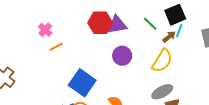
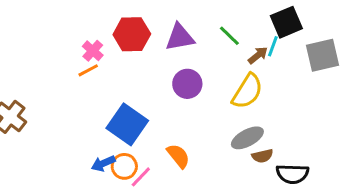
black square: (175, 15) -> (286, 22), moved
red hexagon: (100, 23) -> (132, 34), moved
pink cross: (45, 30) -> (93, 51), moved

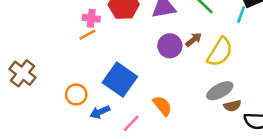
pink cross: (93, 51) -> (91, 18), turned -35
brown arrow: (258, 55) -> (194, 40), moved
orange circle: (124, 166) -> (76, 95), moved

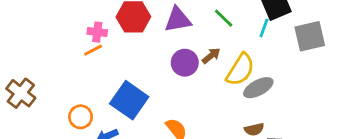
gray ellipse: (220, 91) -> (258, 88), moved

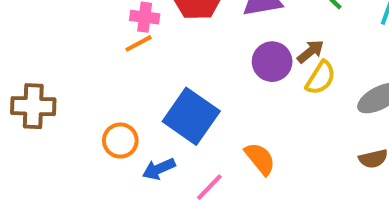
yellow semicircle: (240, 70) -> (321, 78), moved, size x0.7
brown cross: (21, 93) -> (33, 106), turned -36

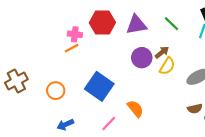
brown cross: (33, 106) -> (16, 81), turned -30
orange circle: (120, 141) -> (56, 91), moved
blue arrow: (159, 169) -> (65, 125), moved

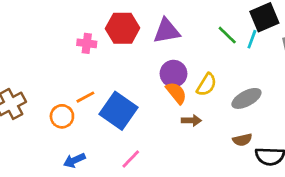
green line: (171, 24) -> (227, 35), moved
orange line: (72, 48) -> (85, 97), moved
brown arrow: (162, 52) -> (191, 120), moved, turned 40
orange semicircle: (135, 109) -> (176, 93), moved

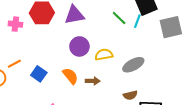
yellow semicircle: (207, 85) -> (104, 55), turned -132
orange semicircle: (176, 93) -> (70, 76), moved
blue square: (118, 111) -> (39, 74), size x0.6

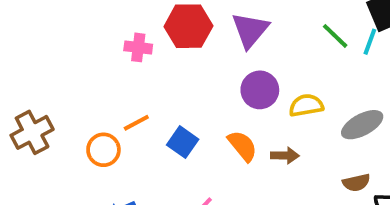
purple triangle: (74, 15) -> (250, 30), turned -40

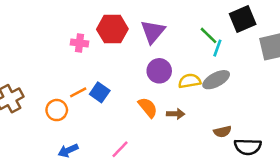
cyan line: (370, 42) -> (217, 48), moved
gray ellipse: (362, 125) -> (216, 80), moved
blue square: (183, 142) -> (100, 92), moved

